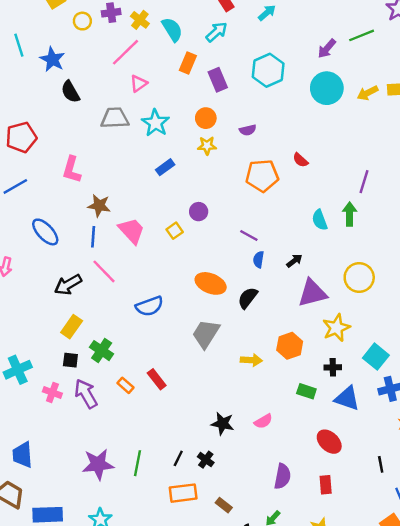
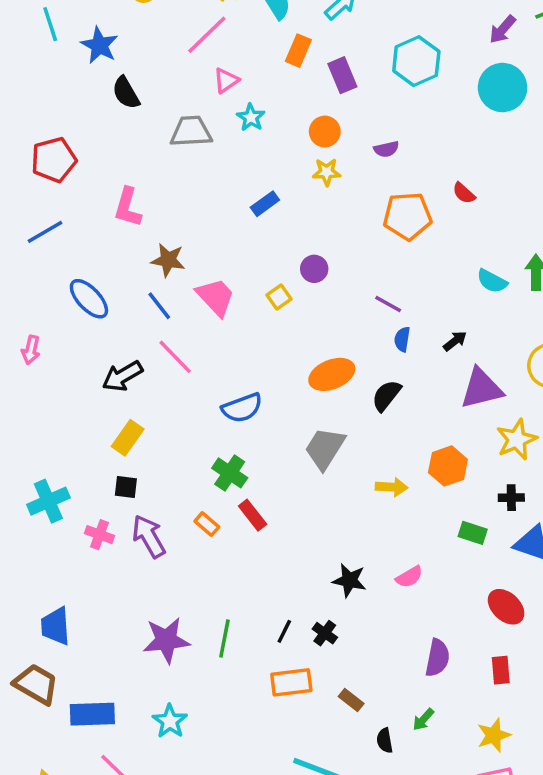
cyan star: (155, 123) -> (251, 117), moved, size x0.7
cyan semicircle: (320, 220) -> (492, 281), turned -42
blue line: (93, 237) -> (159, 306), turned -42
orange ellipse: (211, 283) -> (332, 374), turned -44
green cross: (102, 351) -> (230, 473), moved

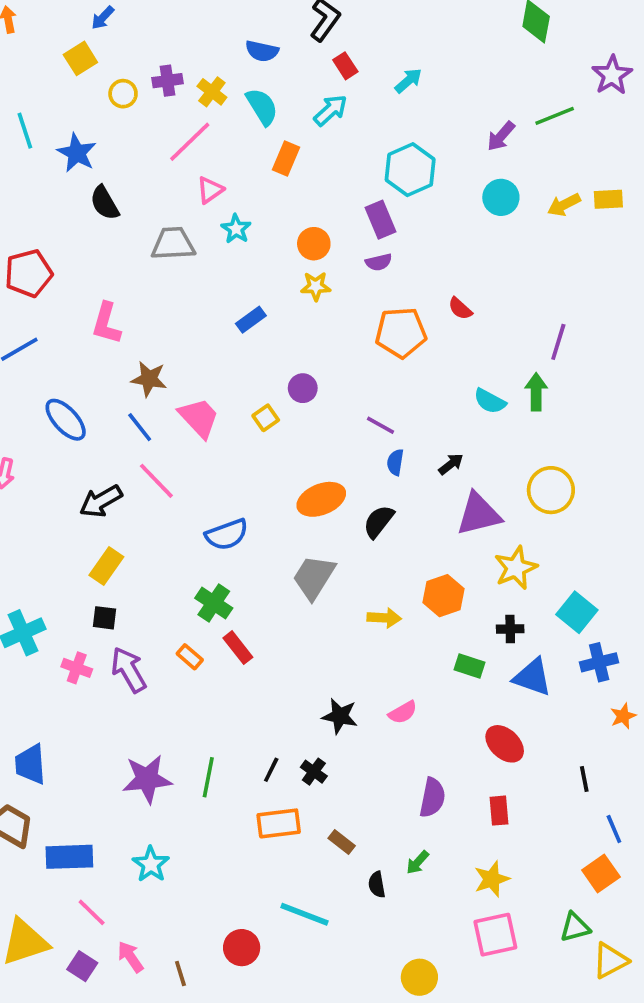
purple rectangle: (342, 75) -> (381, 220), moved
cyan circle: (503, 88) -> (501, 197), size x0.7

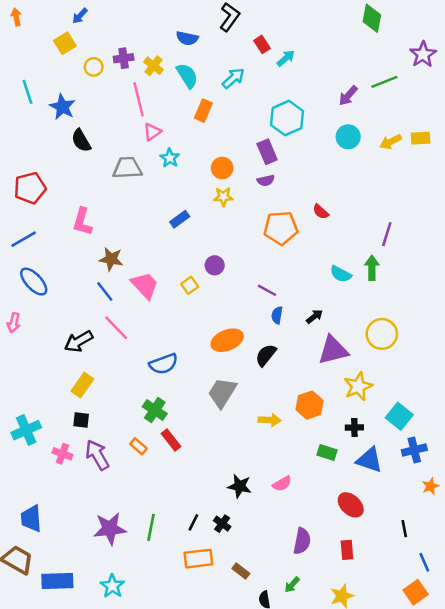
red rectangle: (345, 66) -> (262, 44), moved
pink line: (190, 142) -> (139, 99), turned -60
blue ellipse: (66, 420) -> (34, 282), moved

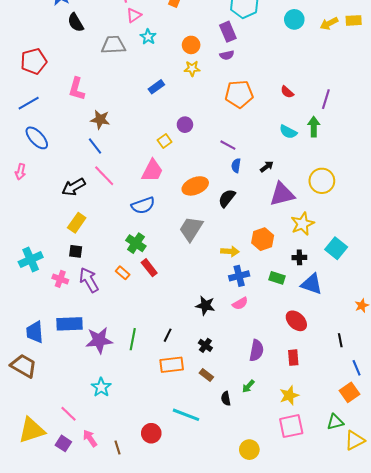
red semicircle: (321, 212) -> (287, 92), moved
pink trapezoid: (145, 285) -> (152, 171), moved, turned 70
blue cross: (414, 450) -> (239, 276), moved
black cross: (222, 524) -> (205, 345), moved
blue rectangle: (57, 581) -> (69, 324), moved

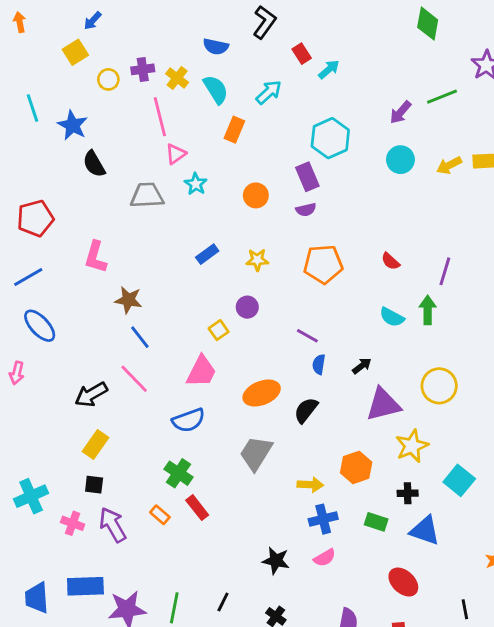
yellow star: (192, 68) -> (257, 260), moved
blue line: (95, 146) -> (140, 337), moved

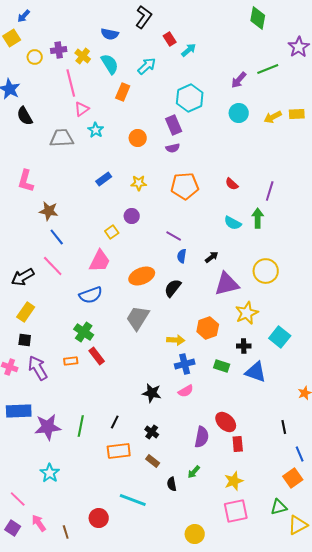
orange rectangle: (160, 515) -> (71, 361), turned -48
red ellipse: (403, 582) -> (226, 422), moved

